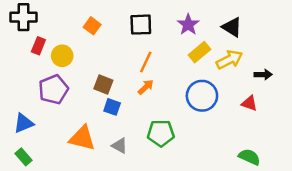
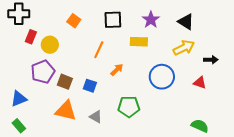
yellow rectangle: (199, 52) -> (139, 42), moved, turned 42
orange line: (146, 62) -> (99, 50), moved
brown square: (103, 85) -> (65, 82), moved

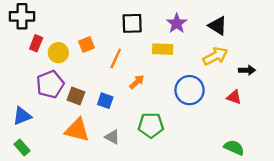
orange square: (74, 21) -> (86, 44), moved, turned 32

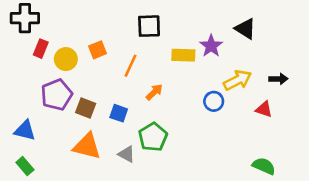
purple star: (177, 23) -> (211, 46), moved
yellow arrow: (215, 56) -> (237, 80), moved
blue circle: (190, 90) -> (214, 101), size x0.6
blue triangle: (22, 116) -> (25, 130), turned 36
green pentagon: (151, 125) -> (153, 137), moved, turned -30

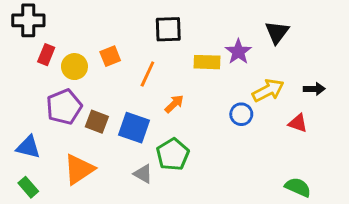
black triangle: (245, 29) -> (277, 32), turned 35
blue square: (119, 113) -> (134, 128), size x1.5
orange triangle: (87, 146) -> (79, 169), moved, turned -48

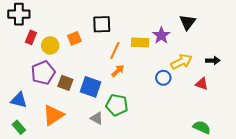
black square: (168, 29) -> (102, 24), moved
orange line: (147, 74) -> (115, 51), moved
green pentagon: (173, 154) -> (117, 105), turned -30

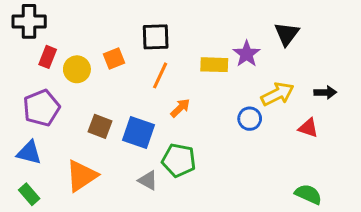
orange line: (115, 51) -> (160, 75), moved
purple pentagon: (43, 73) -> (41, 108), moved

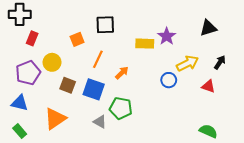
black triangle: (287, 34) -> (208, 28), moved, turned 36
yellow circle: (77, 69) -> (52, 62), moved
orange line: (160, 75) -> (98, 59), moved
black arrow: (325, 92) -> (220, 62), turned -56

